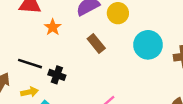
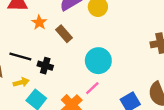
brown rectangle: (96, 43) -> (64, 34), moved
cyan circle: (148, 45) -> (98, 61), moved

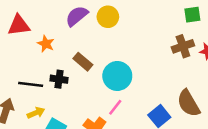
brown rectangle: (64, 34) -> (83, 62), moved
black cross: (45, 66) -> (59, 79), moved

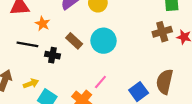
cyan circle: (117, 76) -> (104, 41), moved
black line: (31, 84) -> (27, 44), moved
brown semicircle: (188, 103) -> (165, 82), turned 40

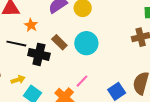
black cross: (52, 55) -> (39, 54), size x1.5

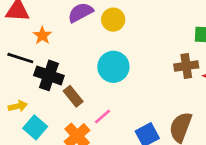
brown rectangle: (59, 42) -> (73, 96), moved

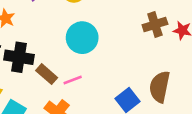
pink line: (103, 116) -> (73, 80), moved, turned 30

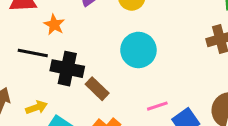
pink line: (73, 80) -> (157, 106), moved

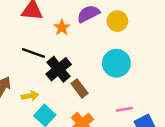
orange star: (54, 25) -> (62, 27), moved
black cross: (67, 69) -> (59, 69), turned 30

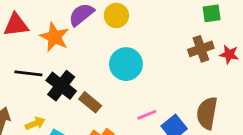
orange star: (62, 27) -> (54, 37), size x1.5

